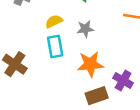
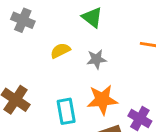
cyan rectangle: (55, 47) -> (66, 111), moved

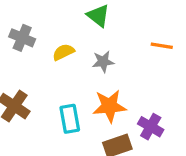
gray cross: (23, 20) -> (22, 38), moved

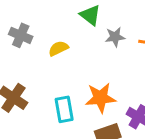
gray star: (103, 62) -> (115, 37), moved

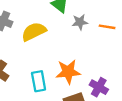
yellow semicircle: (58, 48) -> (34, 32), size x1.5

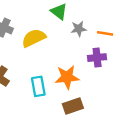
purple cross: (99, 87) -> (97, 58), moved, turned -36

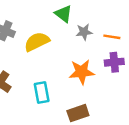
purple cross: (97, 58) -> (114, 62), moved
orange star: (67, 77) -> (82, 72), moved

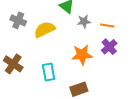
purple cross: (114, 62) -> (109, 47), turned -35

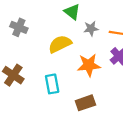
yellow semicircle: (44, 30) -> (60, 44), moved

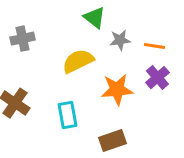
gray cross: (19, 27) -> (23, 39), turned -35

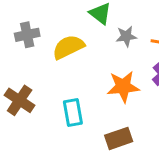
yellow semicircle: (78, 61) -> (68, 47), moved

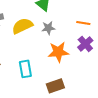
gray star: (126, 36) -> (48, 28), moved

